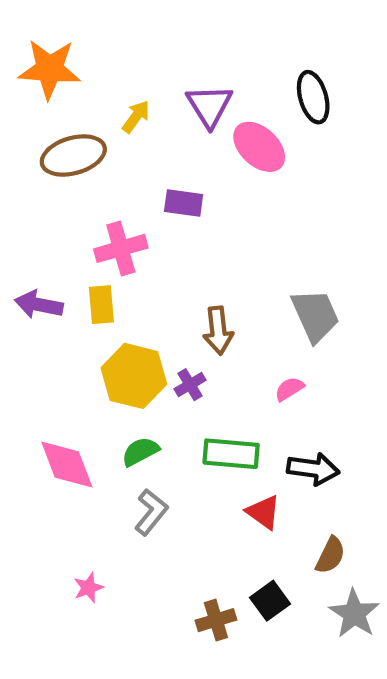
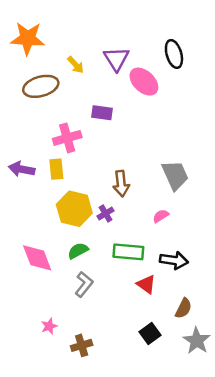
yellow arrow: (136, 117) -> (76, 65), turned 102
brown cross: (216, 620) -> (82, 345), moved

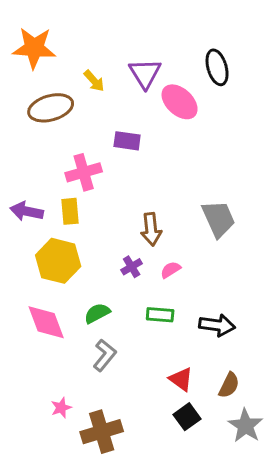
yellow hexagon: (74, 209) -> (58, 261), moved
pink semicircle: (161, 216) -> (171, 270), moved
green rectangle: (128, 252) -> (160, 315), size x0.7
red triangle: (146, 284) -> (181, 379), moved
brown cross: (82, 345) -> (102, 432), size x1.5

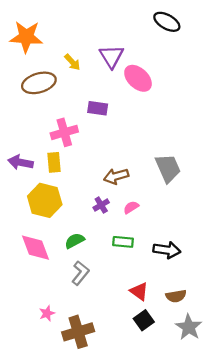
black ellipse: (217, 67) -> (167, 22), moved, turned -45
brown arrow: (151, 229) -> (116, 176), turned 80
brown semicircle: (229, 385) -> (176, 296), turned 54

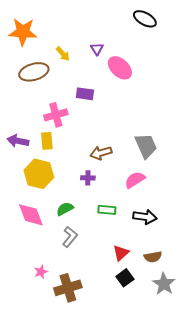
purple triangle: (112, 56) -> (97, 49), size x0.6
purple cross: (101, 205) -> (88, 178), turned 32
pink semicircle: (131, 207) -> (135, 180), moved, size x1.5
red triangle: (139, 291) -> (121, 253), turned 42

